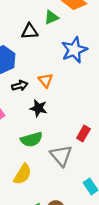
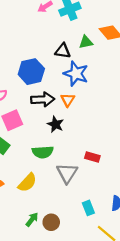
blue star: (74, 50) -> (76, 74), moved, turned 30
black arrow: (20, 86) -> (43, 99), size x1.5
red rectangle: (83, 133) -> (92, 157), turned 64

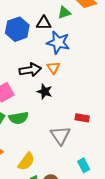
blue hexagon: (31, 72) -> (17, 29), moved
green semicircle: (43, 152) -> (19, 118), moved
yellow semicircle: (27, 183) -> (26, 161), moved

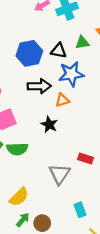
blue star: (58, 43) -> (71, 74), turned -30
orange triangle: (53, 68) -> (62, 100), turned 40
black arrow: (30, 70) -> (39, 86), moved

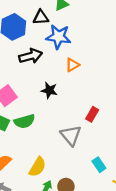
blue star: (71, 74) -> (58, 37), turned 30
orange triangle: (62, 100) -> (72, 65), moved
red rectangle: (86, 159) -> (92, 114), turned -64

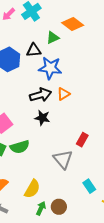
black arrow: (31, 56) -> (40, 95), moved

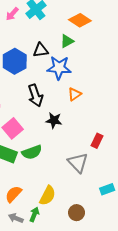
green triangle: (53, 38) -> (67, 41), moved
black arrow: (40, 95) -> (35, 95), moved, turned 90
cyan rectangle: (89, 186) -> (107, 189), turned -72
green arrow: (41, 208) -> (34, 214), moved

